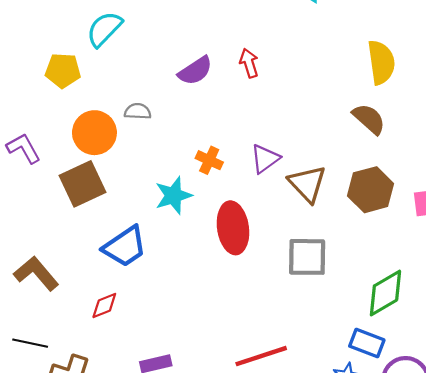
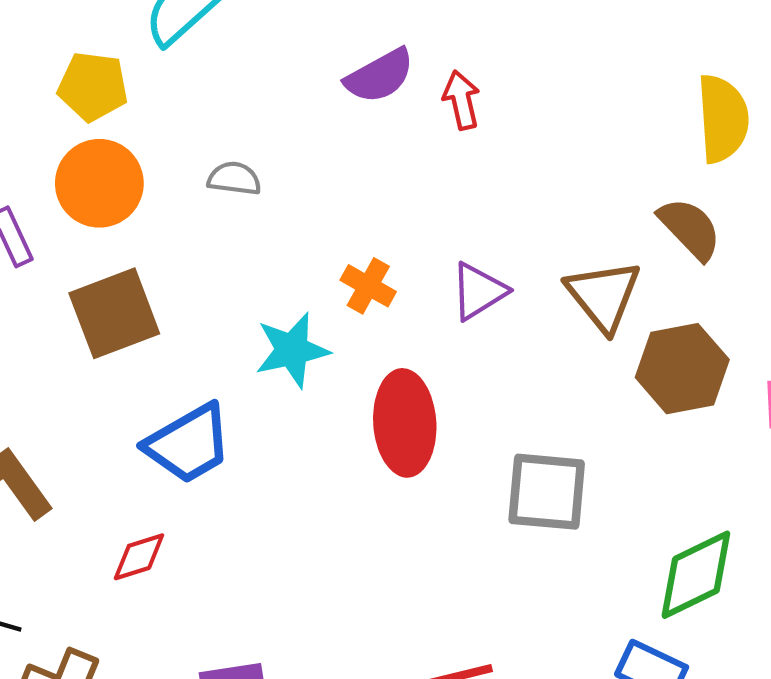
purple semicircle: (195, 71) -> (380, 76), moved
orange circle: (94, 133) -> (99, 183), moved
brown triangle: (307, 184) -> (603, 296), moved

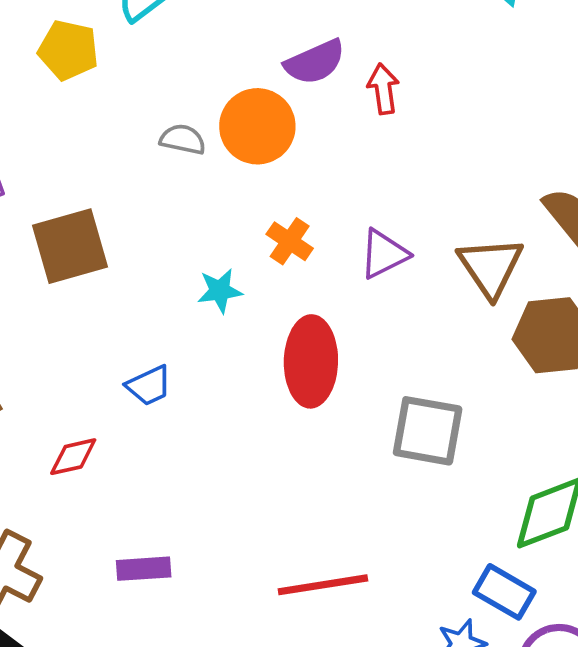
orange circle: (99, 183) -> (257, 126), moved
cyan star: (292, 350) -> (220, 291), size x0.7
blue trapezoid: (188, 444) -> (149, 386), moved, size x0.6

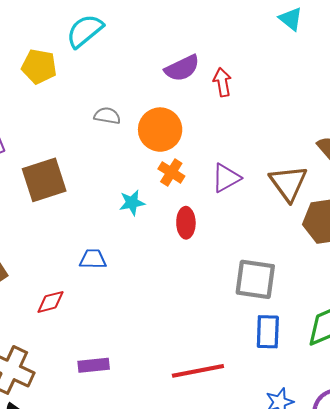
orange circle: (257, 126) -> (160, 130), moved
red ellipse: (311, 361) -> (186, 223), moved, size x0.6
blue trapezoid: (149, 386) -> (93, 259), turned -152
blue rectangle: (504, 592) -> (268, 332), moved, turned 64

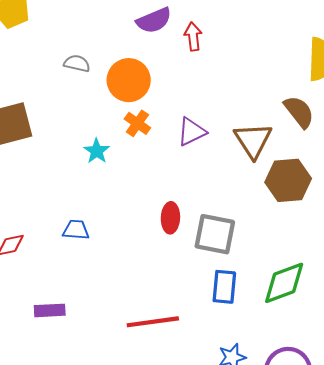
cyan star: (132, 203) -> (97, 151), turned -30
red ellipse: (186, 223) -> (170, 218), moved
blue trapezoid: (93, 259) -> (76, 230), moved

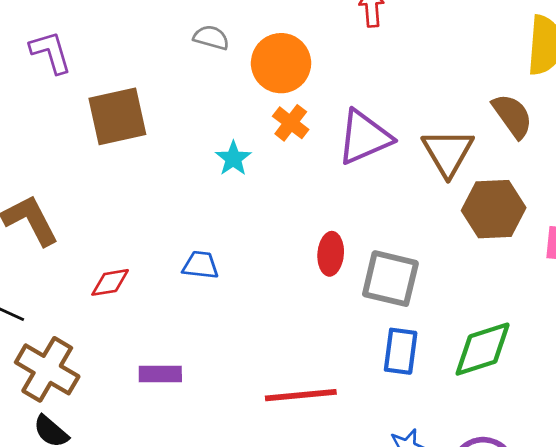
purple triangle: (192, 132) -> (364, 137), size x1.4

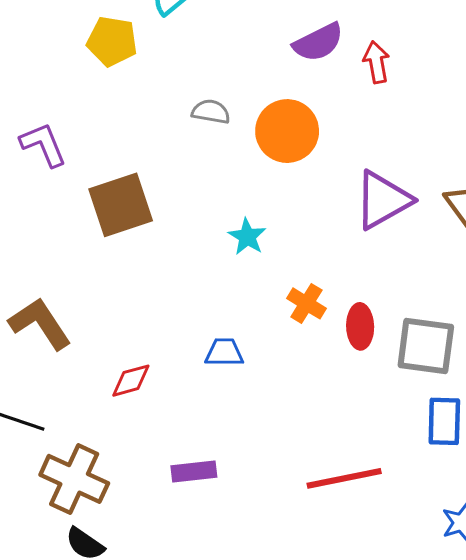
orange cross: (291, 123) -> (306, 303), moved

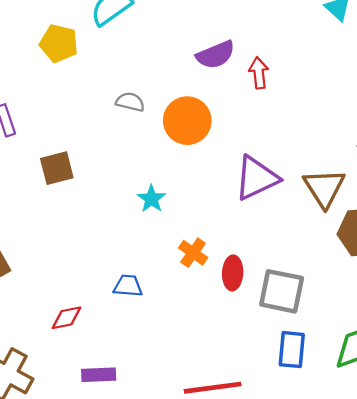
brown square: (121, 205) -> (57, 168), size x0.7
red diamond: (131, 381) -> (66, 318), moved

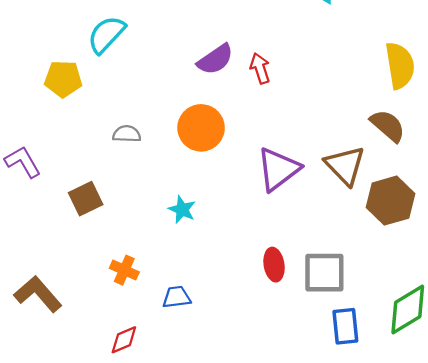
gray semicircle: (130, 102) -> (127, 134), moved
orange cross: (193, 253) -> (124, 270), moved

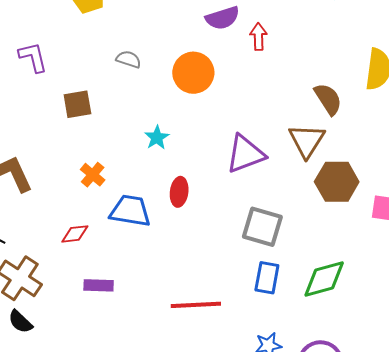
brown semicircle: (388, 126) -> (328, 99), moved
purple triangle: (278, 169) -> (245, 154), moved
red ellipse: (274, 265) -> (179, 192), moved
blue trapezoid: (177, 297) -> (130, 211), size x1.6

